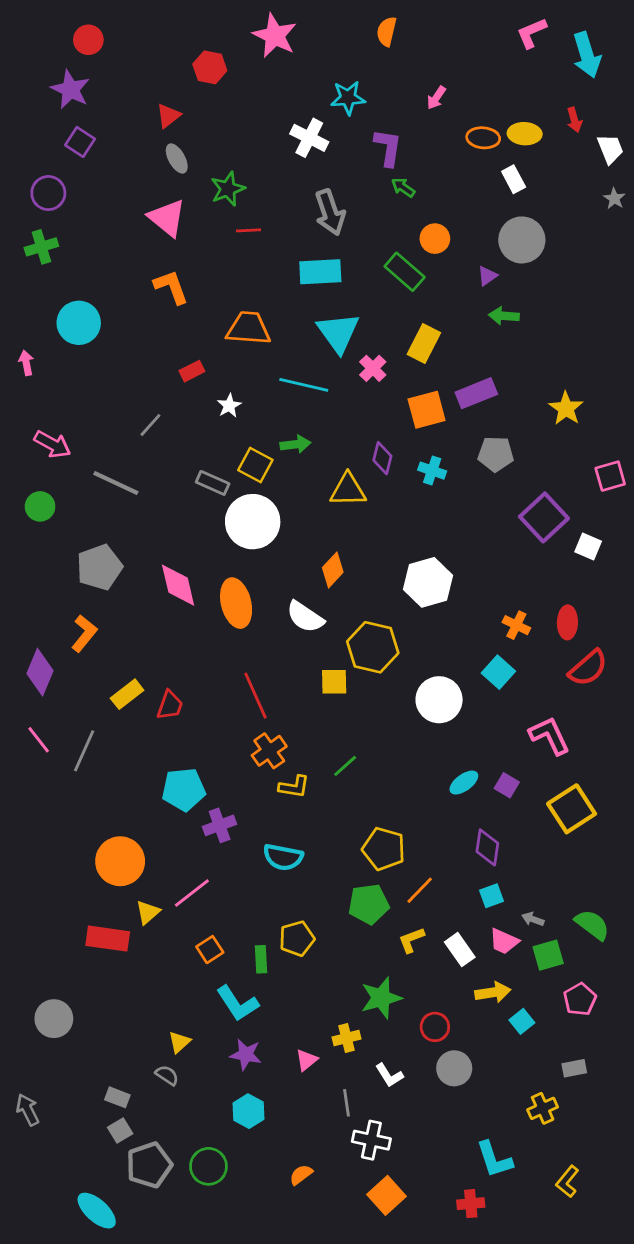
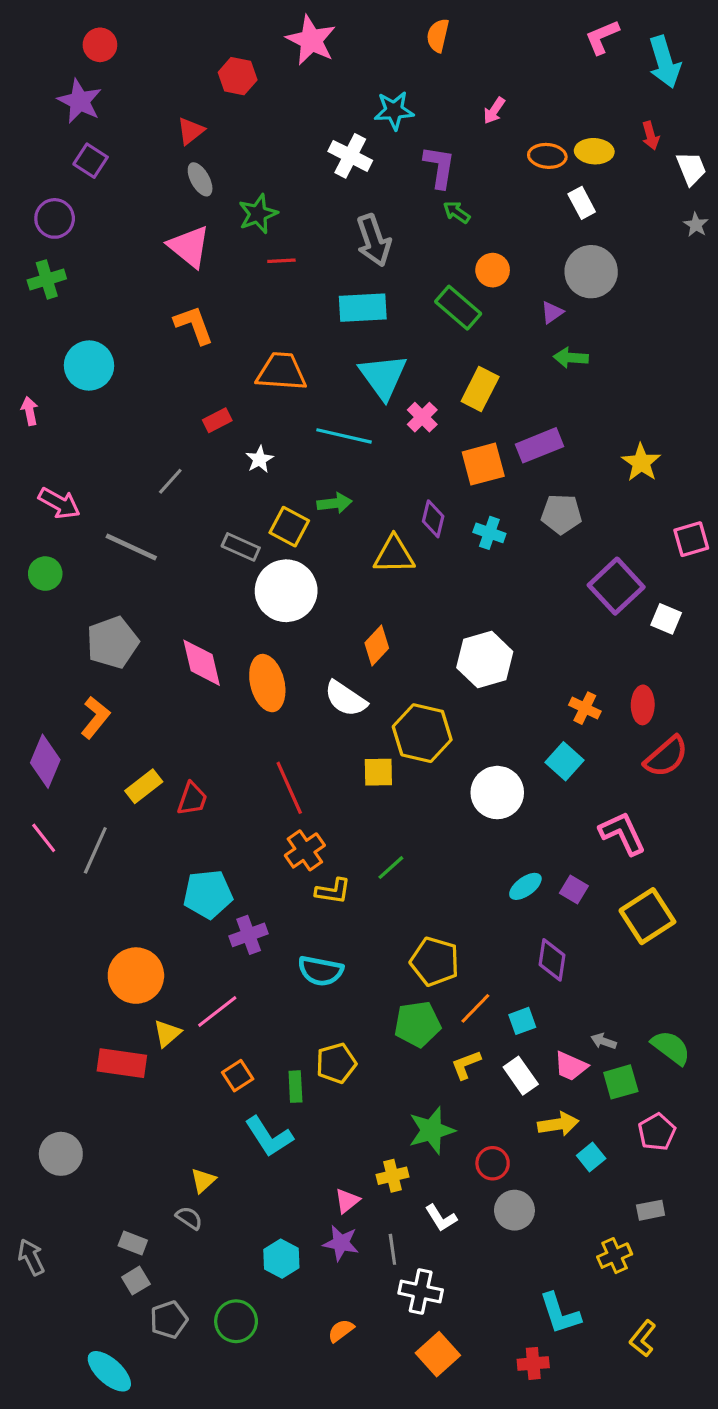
cyan square: (491, 896) -> (522, 1021), moved
purple star: (246, 1055) -> (341, 1243), moved
gray pentagon: (149, 1165) -> (169, 1320), size x0.7

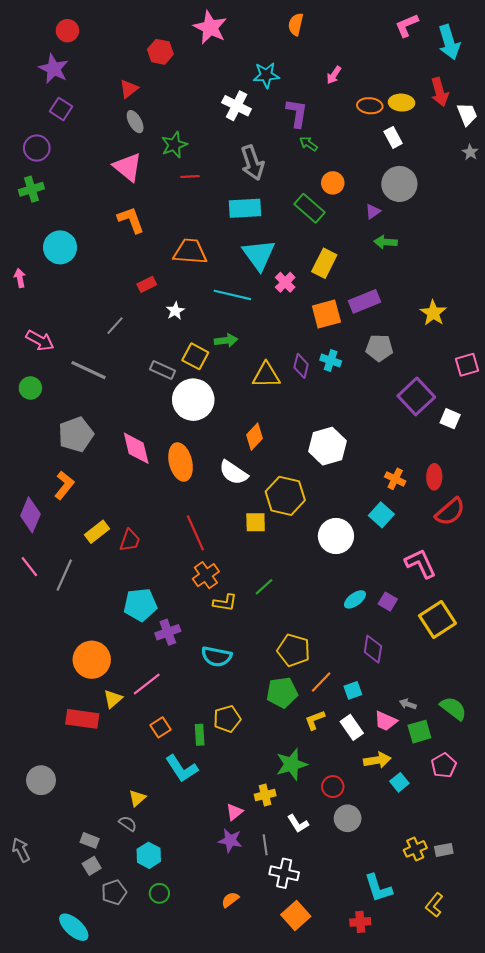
red arrow: (651, 136) -> (440, 92), size x1.5
purple diamond: (433, 519) -> (301, 366), moved
gray rectangle: (651, 1210) -> (444, 850), moved
cyan hexagon: (281, 1259) -> (149, 855), moved
green circle: (236, 1321) -> (159, 893), size x0.7

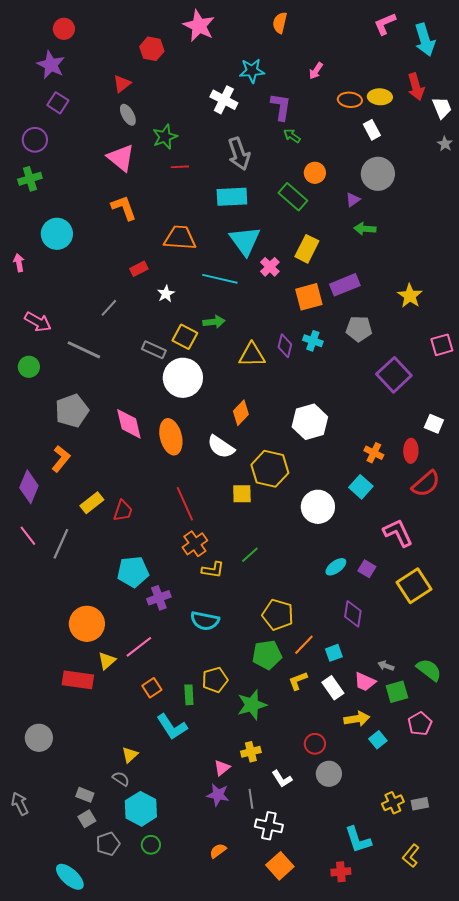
white square: (450, 419) -> (434, 424), moved
green star: (292, 764) -> (252, 705), moved
cyan hexagon: (149, 855) -> (141, 809), size x1.4

